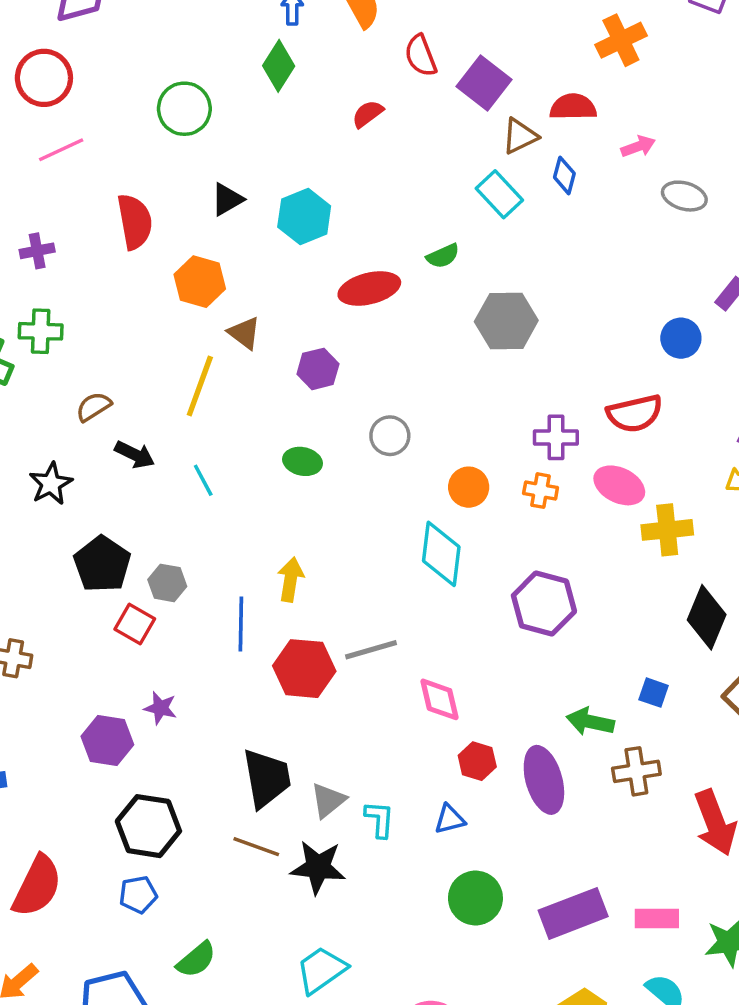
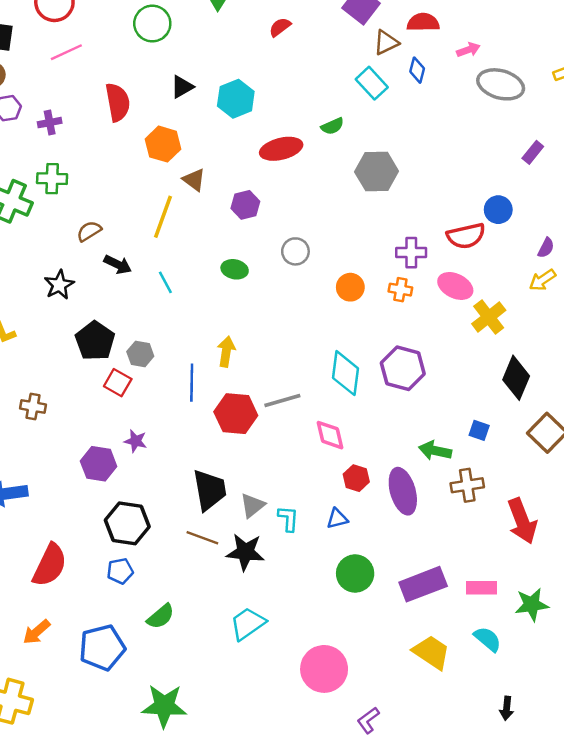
gray ellipse: (684, 196) -> (501, 84), size x1.5
blue circle: (681, 338) -> (498, 210), moved
yellow cross: (667, 530) -> (489, 317), turned -32
cyan diamond: (441, 554) -> (346, 373), moved

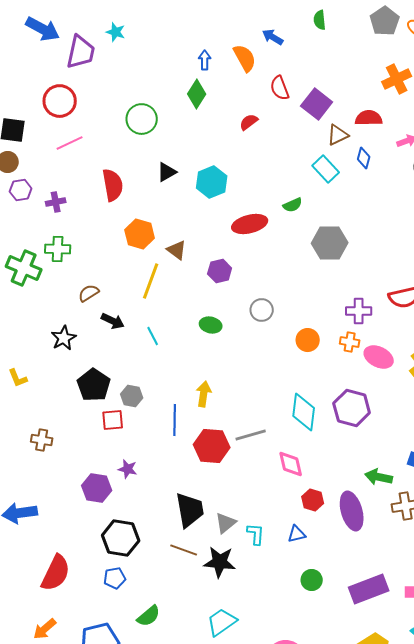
orange hexagon: (163, 144) -> (140, 234), moved
pink ellipse: (455, 286) -> (379, 357), moved
red square: (118, 383) -> (113, 420), turned -35
green circle: (355, 573) -> (312, 580), size x0.7

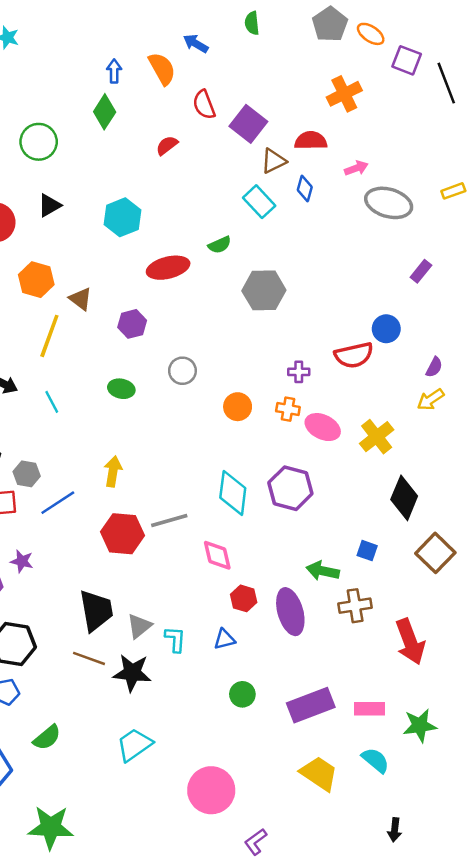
black triangle: (167, 172) -> (49, 205), moved
purple cross: (359, 311) -> (299, 372), size x0.7
blue line: (175, 420) -> (58, 503), moved, turned 56

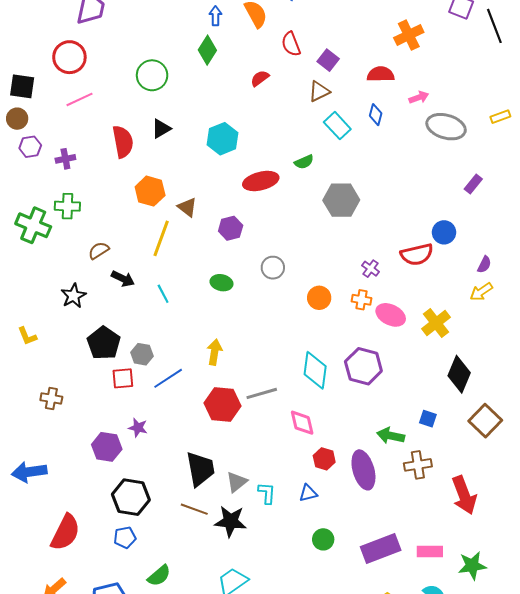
purple square: (248, 124) -> (328, 60), size x0.7
brown triangle: (274, 161) -> (319, 91), moved
purple cross: (299, 372) -> (371, 269), turned 36

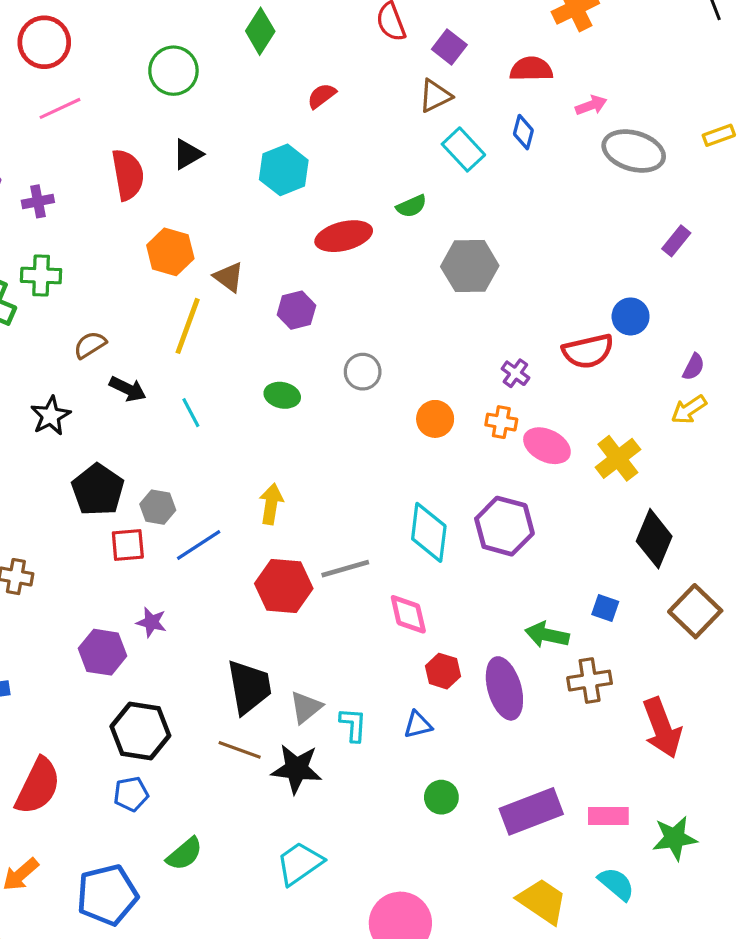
red semicircle: (260, 78) -> (322, 96), moved

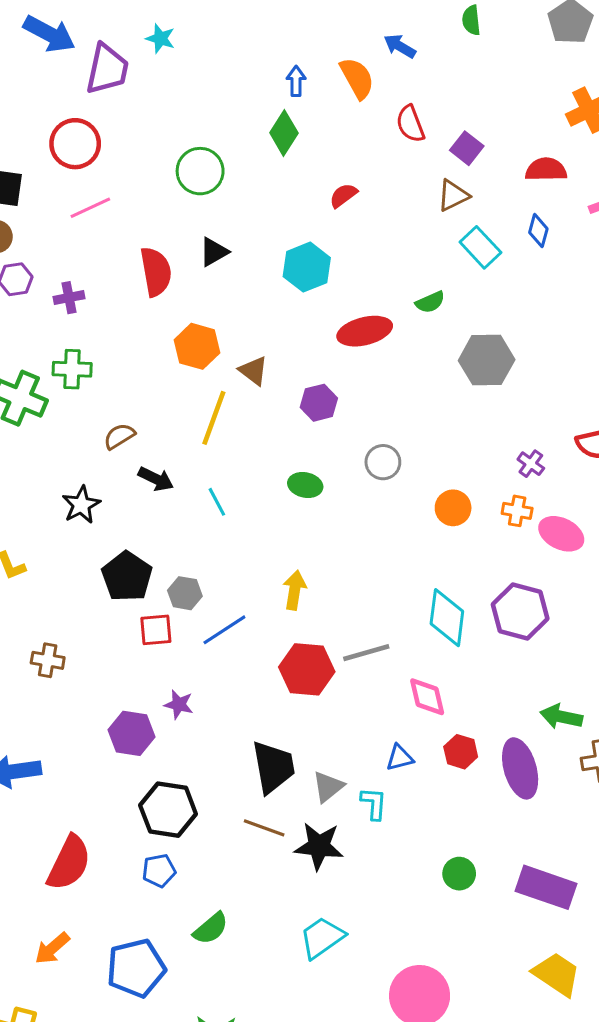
blue triangle: (418, 725) -> (400, 758), moved
purple rectangle: (531, 811) -> (546, 887), turned 40

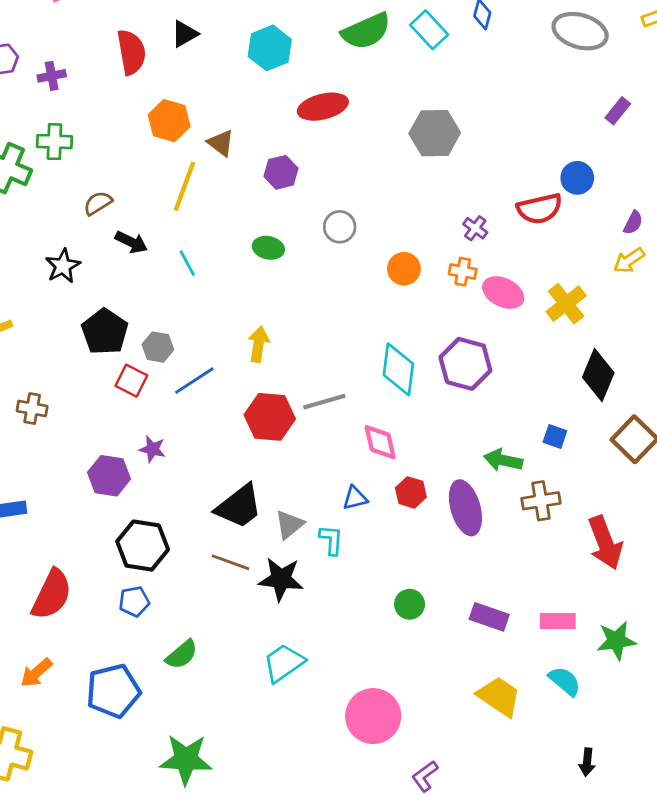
green semicircle: (430, 302) -> (366, 31), moved, size x1.8
red square: (156, 630) -> (131, 381), turned 32
black trapezoid: (273, 767) -> (239, 506), turned 62
purple rectangle: (546, 887) -> (489, 617), size x0.7

